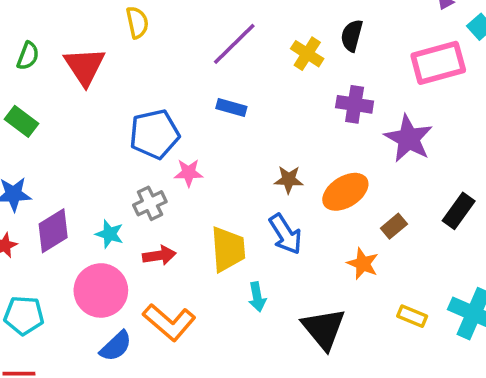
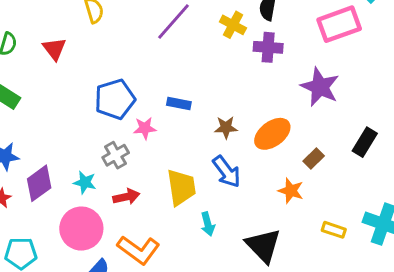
red triangle: (85, 66) -> (54, 49), size x0.7
purple cross: (355, 104) -> (268, 47), moved
blue rectangle: (231, 108) -> (179, 104), moved

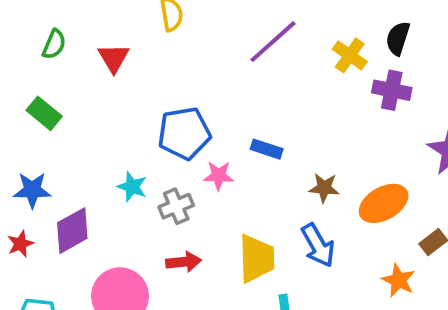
cyan star: (85, 182) -> (132, 187), moved

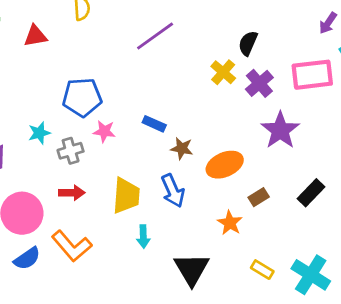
yellow cross: (350, 55) -> (223, 72), moved
red triangle: (114, 58) -> (35, 36), turned 45
purple cross: (392, 90) -> (259, 83), moved, turned 32
blue rectangle: (267, 149) -> (154, 124), moved
cyan star: (132, 187) -> (39, 133), turned 30

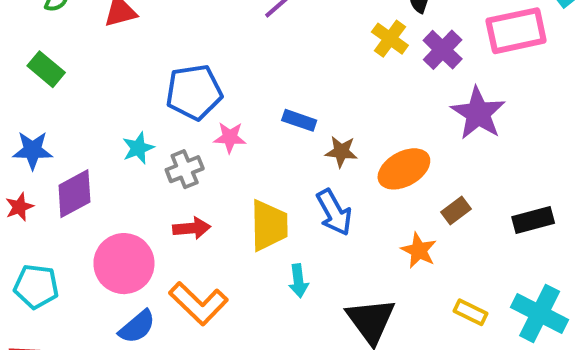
black rectangle: (311, 193) -> (533, 220), moved, turned 36

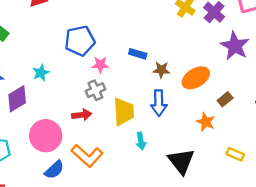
cyan star: (138, 148) -> (41, 73), moved
gray cross: (185, 169) -> (95, 90), moved
blue arrow: (334, 212) -> (159, 103), turned 30

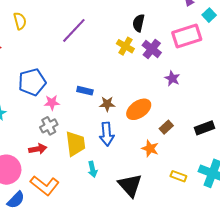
purple star: (235, 46) -> (172, 78), size x0.6

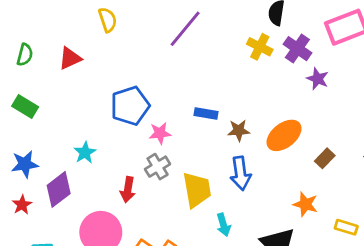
purple star: (172, 78) -> (318, 79), moved
orange star: (150, 148) -> (305, 204), moved
red arrow: (38, 149) -> (128, 190), moved, turned 114

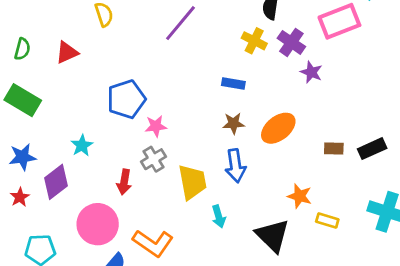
green rectangle: (25, 107) -> (23, 100), size x1.4
blue rectangle: (206, 114) -> (233, 84), moved
brown rectangle: (325, 158) -> (334, 149), moved, turned 48
yellow rectangle: (346, 227) -> (327, 221), moved

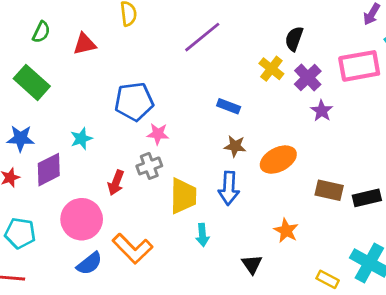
blue rectangle: (233, 84) -> (229, 106), moved
brown rectangle: (334, 149) -> (329, 190), size x1.4
yellow rectangle: (327, 221) -> (328, 279), moved
black triangle: (273, 236) -> (252, 264), size x0.6

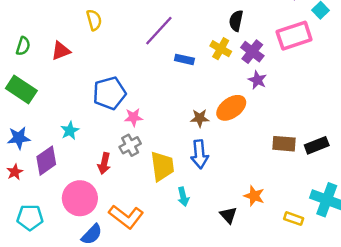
blue rectangle: (229, 106) -> (184, 59), moved
purple star: (322, 111) -> (257, 80), moved
orange ellipse: (278, 160) -> (231, 108), moved
orange star: (286, 231) -> (254, 196), moved

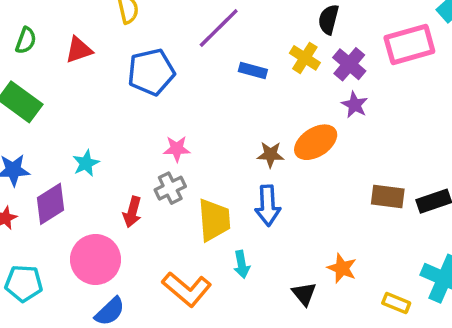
blue pentagon: (109, 93) -> (151, 72), moved
orange L-shape: (126, 217) -> (187, 289), moved

